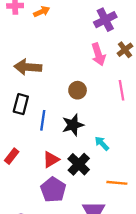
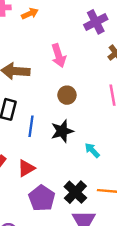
pink arrow: (98, 54) -> (59, 56), moved
red triangle: (51, 160) -> (26, 168), moved
black cross: (79, 164) -> (75, 192), moved

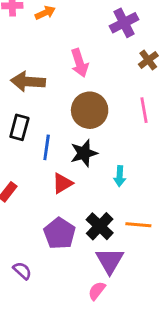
brown circle: (67, 95) -> (90, 110), size x1.6
cyan arrow: (92, 150) -> (120, 176), turned -133
red triangle: (26, 168) -> (62, 183), moved

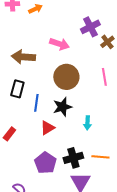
purple cross: (124, 23) -> (90, 27), moved
pink arrow: (80, 63) -> (59, 44), turned -54
black cross: (100, 226) -> (73, 158), turned 30

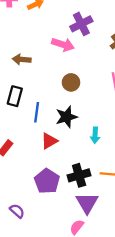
purple cross: (90, 27) -> (81, 24), moved
brown arrow: (23, 57) -> (22, 59), size x0.7
brown circle: (66, 77) -> (71, 82), size x0.6

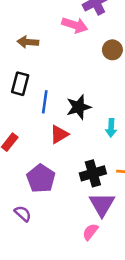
brown circle: (71, 82) -> (112, 50), moved
purple pentagon: (47, 181) -> (41, 179), moved

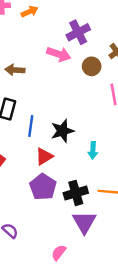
brown circle: (112, 50) -> (92, 66), moved
purple pentagon: (41, 179) -> (43, 187), moved
pink semicircle: (90, 232) -> (59, 253), moved

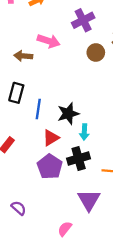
pink arrow: (59, 54) -> (49, 41), moved
cyan arrow: (93, 150) -> (84, 132), moved
black cross: (76, 193) -> (79, 158), moved

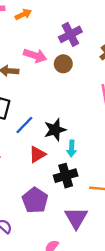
brown circle: (96, 52) -> (63, 64), moved
blue line: (38, 109) -> (24, 125), turned 36
purple pentagon: (50, 167) -> (35, 200), moved

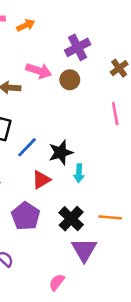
black cross: (66, 176) -> (71, 219), moved, turned -30
purple pentagon: (35, 200) -> (26, 216), moved

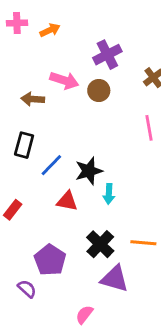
red triangle: (41, 180) -> (67, 201), turned 42
purple pentagon: (26, 216) -> (50, 260), moved
purple triangle: (84, 250) -> (115, 279), turned -44

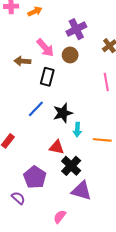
pink arrow: (64, 80) -> (45, 48), turned 30
black rectangle: (24, 145) -> (47, 77), moved
red triangle: (67, 201) -> (57, 147), moved
orange line: (143, 243) -> (102, 140), moved

